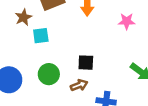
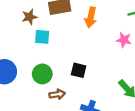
brown arrow: (79, 85) -> (57, 94), moved

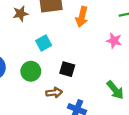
cyan square: (42, 37) -> (44, 43), moved, turned -35
brown arrow: (57, 94) -> (54, 93), moved

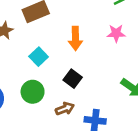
orange arrow: (82, 17) -> (75, 38), moved
black square: (67, 69) -> (73, 79), turned 35

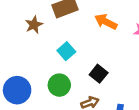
orange arrow: (75, 38) -> (106, 22), moved, turned 115

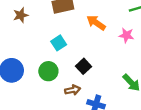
brown star: (34, 25) -> (21, 15), moved

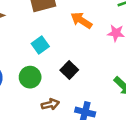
brown arrow: (73, 90) -> (50, 104), moved

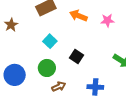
brown arrow: (50, 104) -> (59, 86), moved

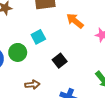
green circle: (47, 68) -> (18, 52), moved

